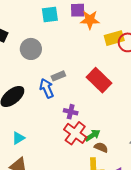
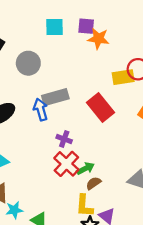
yellow rectangle: (114, 38) -> (123, 77), moved
gray rectangle: (58, 76) -> (55, 97), size x1.6
brown semicircle: (101, 147) -> (93, 183), turned -64

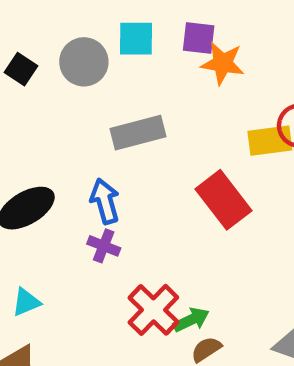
gray circle: (28, 63) -> (84, 62), moved
gray rectangle: (55, 97) -> (138, 133), moved
purple cross: (64, 139) -> (104, 246), moved

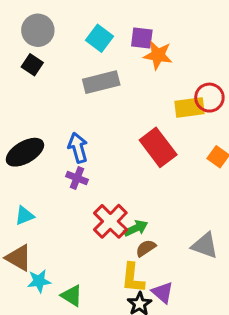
cyan square: (136, 39) -> (100, 38), turned 36
gray circle: (84, 62) -> (38, 30), moved
black square: (21, 69) -> (32, 65), moved
gray rectangle: (138, 133) -> (101, 82), moved

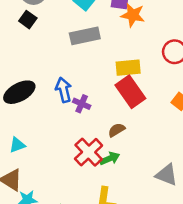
yellow rectangle: (189, 108) -> (128, 68), moved
purple cross: (77, 178) -> (82, 104), moved
brown semicircle: (146, 248) -> (117, 130), moved

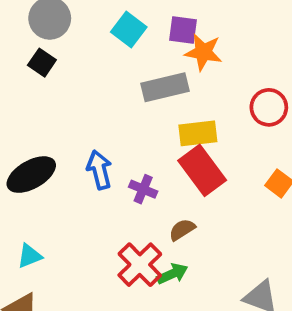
gray rectangle: (85, 36) -> (165, 87), moved
purple cross: (82, 104) -> (143, 189), moved

